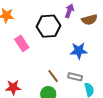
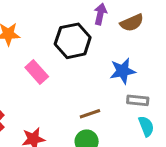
brown line: (53, 76) -> (90, 114), turned -64
gray rectangle: (75, 77) -> (138, 100), moved

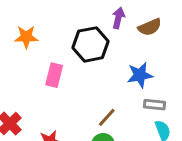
pink rectangle: (37, 72) -> (54, 75), turned 55
brown line: (90, 114) -> (107, 117), turned -30

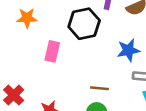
brown line: (107, 117) -> (100, 88), turned 54

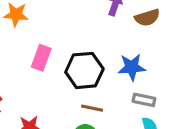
black hexagon: (84, 24) -> (84, 70), moved

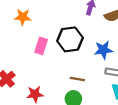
black hexagon: (84, 70) -> (70, 39), moved

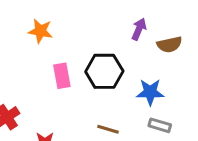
pink rectangle: (41, 46) -> (62, 76), turned -35

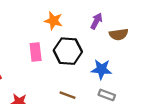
orange star: (40, 31) -> (54, 21), moved

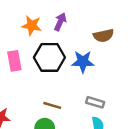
purple arrow: (96, 21) -> (60, 22), moved
blue star: (101, 69) -> (83, 62), moved

